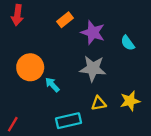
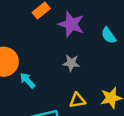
gray star: (93, 68) -> (71, 63), size x0.6

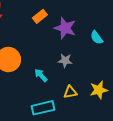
cyan arrow: (27, 80) -> (41, 75), moved

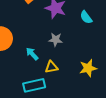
yellow triangle: (70, 92) -> (51, 67), moved

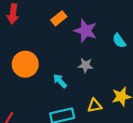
yellow triangle: (51, 67) -> (95, 106), moved

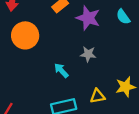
cyan semicircle: (119, 41) -> (123, 17), moved
orange circle: (25, 64) -> (25, 35), moved

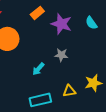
cyan arrow: (61, 70) -> (38, 69), turned -96

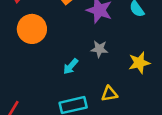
yellow star: (93, 83) -> (139, 63), moved

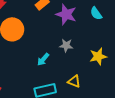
yellow triangle: (109, 94) -> (74, 81), turned 32

